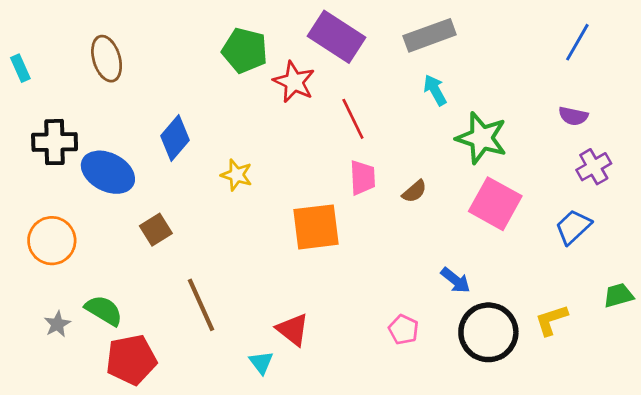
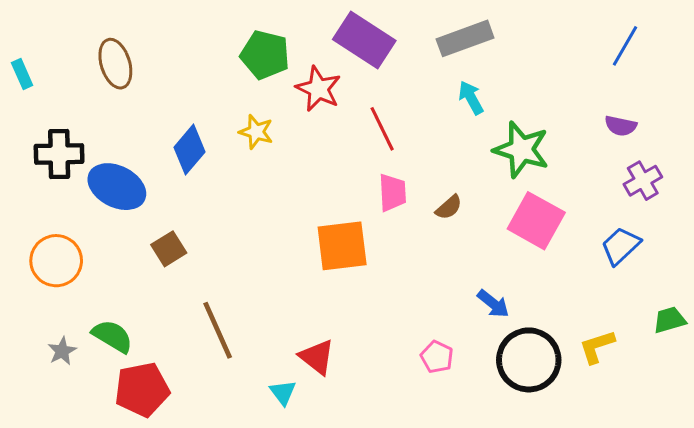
yellow star: (237, 175) -> (256, 132), moved

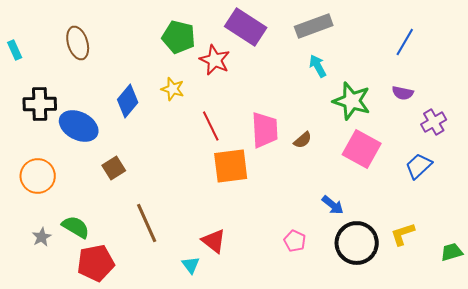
blue line: (625, 46) -> (405, 42), moved
purple semicircle: (621, 126) -> (403, 93), moved
red line: (382, 129) -> (211, 126), moved
pink trapezoid: (392, 193) -> (265, 130), size x1.4
green trapezoid: (670, 320) -> (452, 252), moved

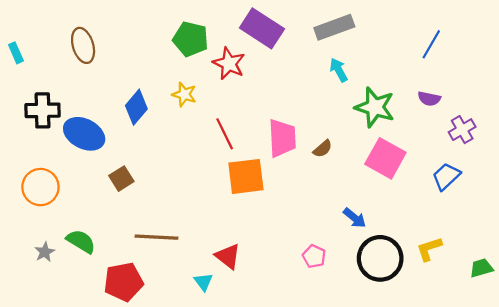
brown line: (147, 223) -> (157, 237), turned -63
red pentagon: (96, 263) -> (124, 282), moved

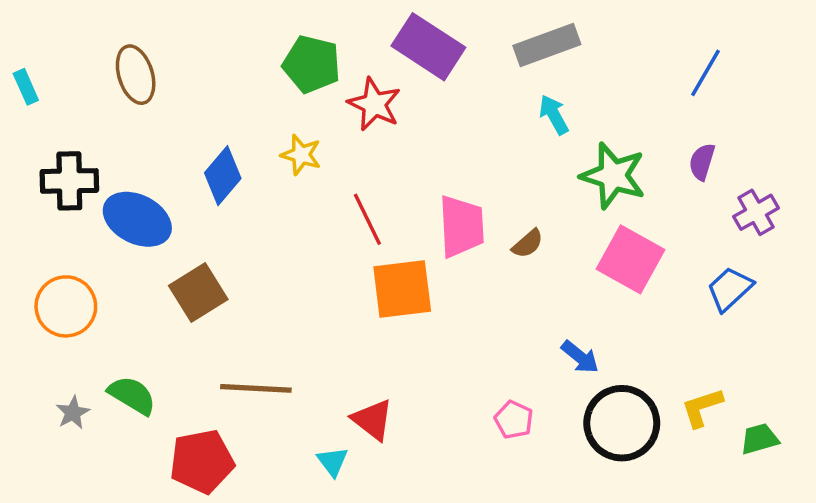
purple semicircle: (429, 99) -> (702, 162), turned 95
brown square: (121, 179) -> (198, 292), size x1.4
green trapezoid: (481, 268) -> (759, 439), moved

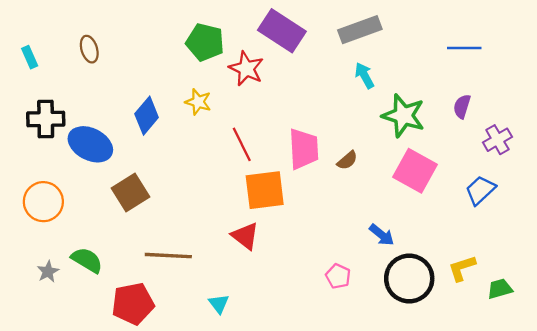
blue line: (705, 73) -> (464, 48), turned 60
brown ellipse: (136, 75) -> (89, 49), size x0.7
cyan rectangle: (26, 87) -> (30, 57), moved
red triangle: (373, 420) -> (245, 236), moved

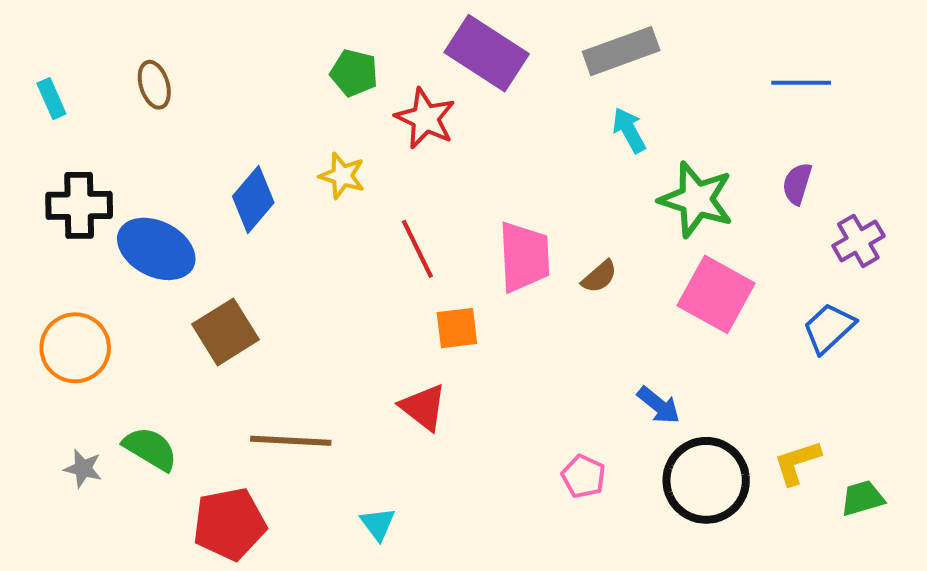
green pentagon: (205, 42) -> (354, 73), size x0.7
orange square: (265, 190) -> (457, 328), size x0.6
gray star: (48, 272) -> (83, 468), turned -30

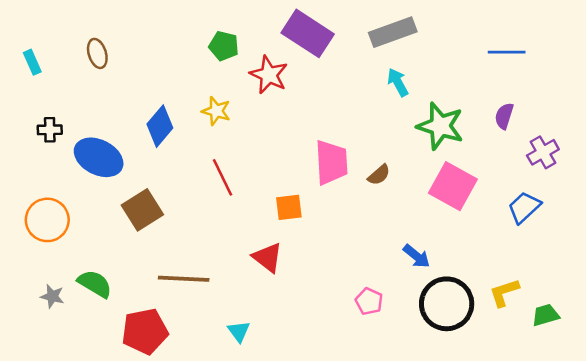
black cross: (79, 205) -> (50, 130), size x0.6
red line: (417, 249) -> (222, 177), moved

